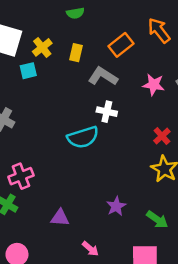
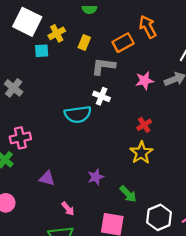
orange arrow: (159, 30) -> (148, 27), moved
gray L-shape: (103, 76) -> (103, 66), turned -35
pink star: (154, 85) -> (145, 81), turned -30

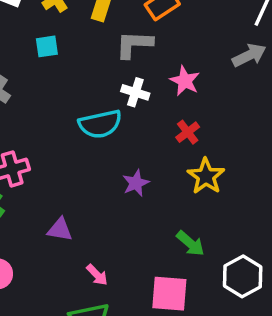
cyan square: (42, 51) -> (47, 46), moved
pink star: (145, 81) -> (185, 81), moved, turned -30
red cross: (144, 125) -> (188, 132), moved
purple star: (96, 177) -> (136, 183), moved

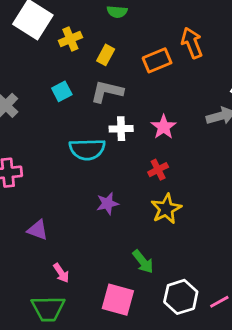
gray L-shape: (134, 44) -> (107, 91), moved
cyan square: (47, 46) -> (62, 91), moved, turned -30
white cross: (135, 92) -> (121, 129), turned -30

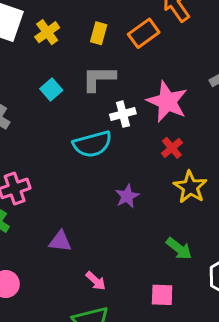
yellow rectangle: (106, 55) -> (99, 33), moved
pink star: (164, 127) -> (167, 102), size x1.5
pink square: (118, 300) -> (162, 295), size x0.7

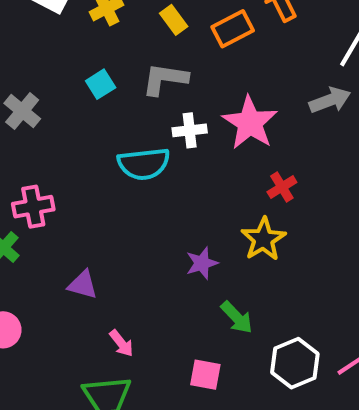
yellow rectangle: (99, 33) -> (174, 20), turned -60
red cross: (172, 148) -> (282, 187), moved
purple star: (127, 196) -> (202, 263), moved

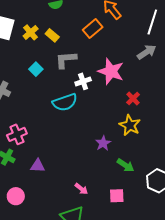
yellow rectangle: (174, 20) -> (52, 35), moved
purple triangle: (83, 285) -> (38, 166), moved
pink arrow: (121, 343) -> (81, 189), moved

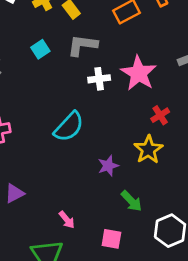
cyan semicircle: (65, 102) -> (69, 127), moved, turned -40
purple triangle: (38, 166) -> (15, 193), moved, turned -42

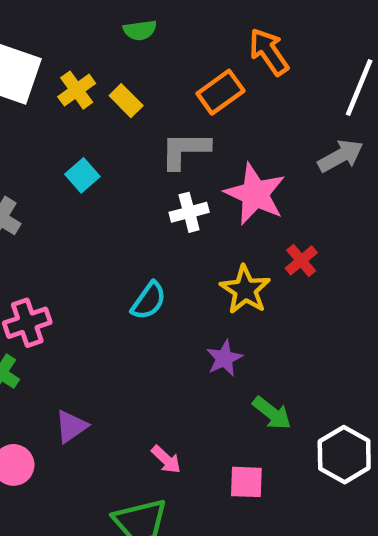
gray L-shape: (82, 45) -> (185, 150), moved
cyan semicircle: (69, 127) -> (149, 301), size x0.7
yellow star: (148, 150) -> (245, 290), moved

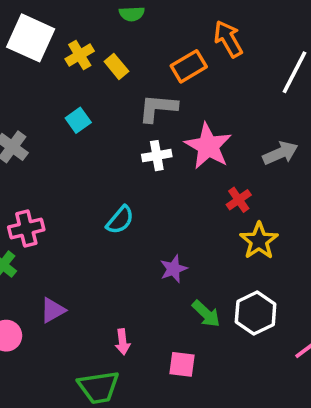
gray arrow: (341, 156) -> (280, 153), moved
yellow star: (245, 290) -> (259, 241), moved
white hexagon: (344, 455) -> (256, 313), moved
pink arrow: (166, 459) -> (123, 342), turned 35

